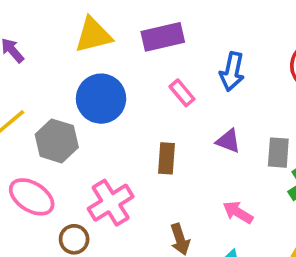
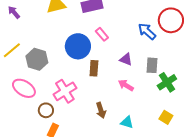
blue arrow: (232, 72) -> (147, 31), moved, turned 120
blue circle: (101, 99) -> (78, 46), moved
pink arrow: (238, 212) -> (126, 85), moved

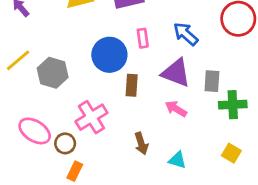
blue arrow: (147, 31) -> (186, 34), moved
pink rectangle: (102, 34) -> (143, 38), turned 32
purple triangle: (126, 59) -> (176, 73), size x1.6
green cross: (167, 82) -> (233, 105), turned 30
pink ellipse: (24, 88) -> (35, 131), moved

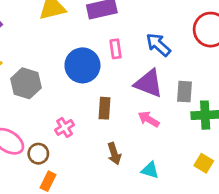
brown rectangle: (132, 85) -> (105, 108), moved
pink cross: (91, 117) -> (65, 127), size x0.6

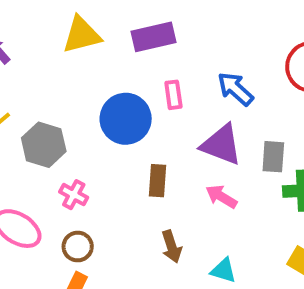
pink cross: (65, 127) -> (74, 195), moved, turned -30
brown circle: (38, 154) -> (78, 247), moved

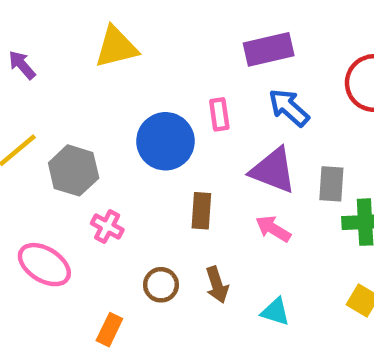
purple rectangle: (154, 37) -> (269, 49), moved
brown circle: (78, 247) -> (161, 285), moved

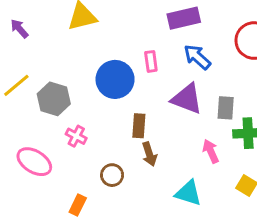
pink arrow: (273, 229) -> (211, 151), moved, turned 35
brown arrow: (217, 285) -> (149, 154), moved
cyan triangle: (275, 312) -> (188, 193), size x1.4

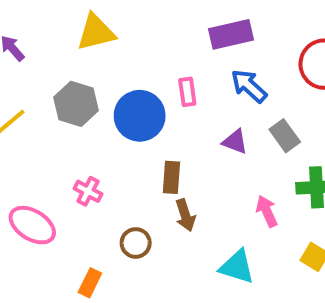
gray hexagon: (54, 99) -> (76, 104), moved
purple triangle: (187, 99) -> (235, 142), size x0.6
gray rectangle: (226, 108) -> (285, 136), moved, turned -40

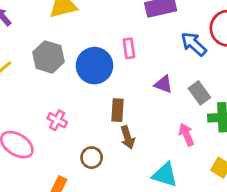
blue arrow: (249, 86) -> (194, 44), moved
gray rectangle: (285, 136) -> (199, 93), moved

